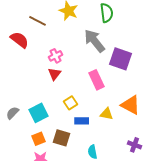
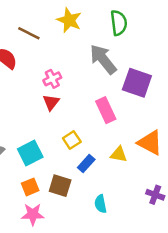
blue rectangle: (82, 121) -> (86, 163), turned -48

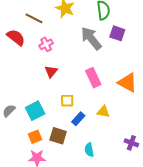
pink cross: (52, 79) -> (46, 44), moved
purple square: (137, 83) -> (117, 33), moved, size x0.7
yellow square: (72, 140) -> (67, 101), turned 32
orange triangle: (150, 143) -> (127, 83), moved

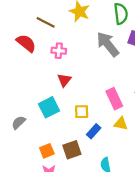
pink cross: (46, 44) -> (59, 51), turned 32
pink rectangle: (93, 78) -> (114, 99), moved
cyan square: (35, 111) -> (49, 107), moved
brown square: (58, 136) -> (72, 150), turned -36

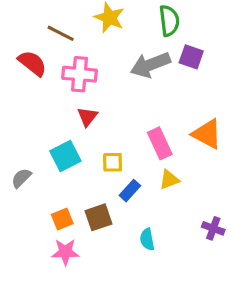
gray arrow: (108, 44) -> (150, 65), turned -72
pink cross: (59, 51) -> (80, 74), size x1.5
yellow triangle: (121, 124) -> (169, 180), turned -32

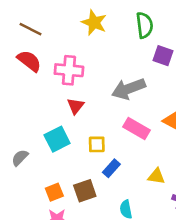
brown line: (61, 33) -> (31, 29), moved
gray arrow: (150, 65) -> (129, 89), moved
pink rectangle: (160, 143) -> (137, 129), turned -35
yellow triangle: (169, 180) -> (156, 176), moved, turned 30

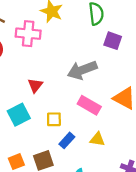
pink cross: (69, 70) -> (28, 34), moved
yellow triangle: (156, 176) -> (97, 139), moved

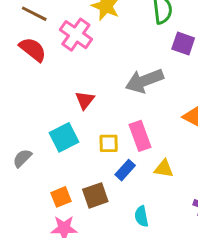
pink cross: (28, 34) -> (76, 35), turned 30
pink rectangle: (89, 105) -> (140, 136), moved, turned 40

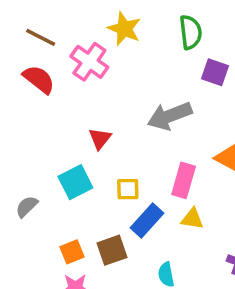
pink rectangle: (140, 136) -> (184, 180), moved, turned 36
blue rectangle: (125, 170) -> (147, 221), size x1.4

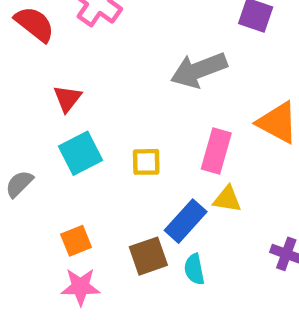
red triangle: (100, 139) -> (67, 98), moved
blue rectangle: (147, 221) -> (186, 221), moved
brown square: (112, 250) -> (148, 256), moved

